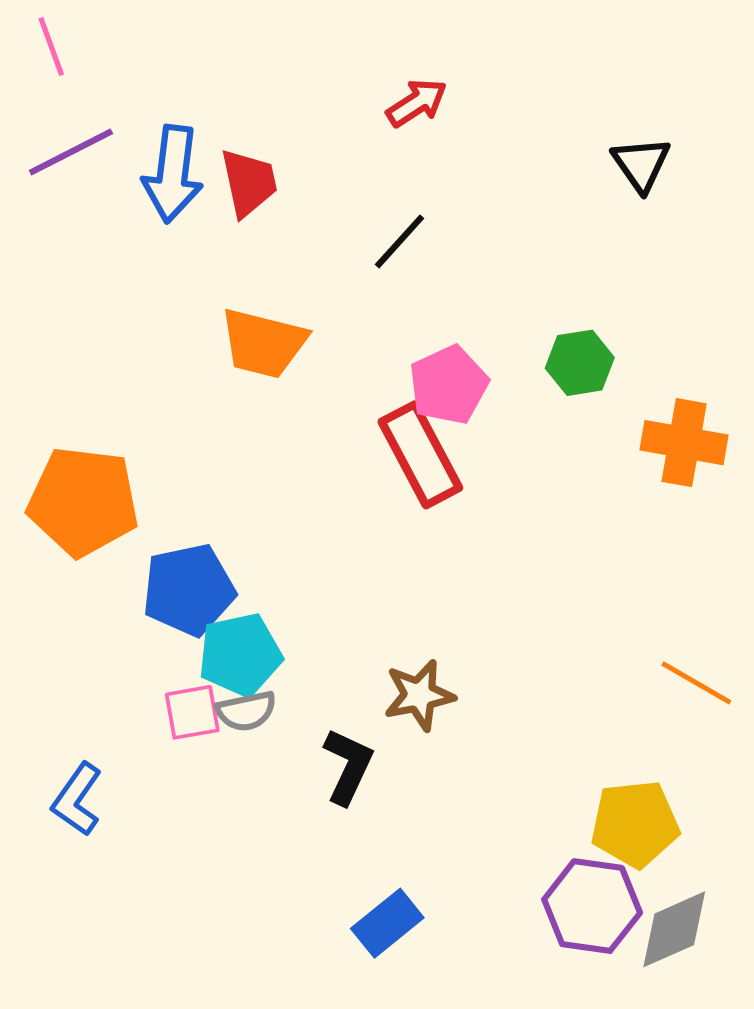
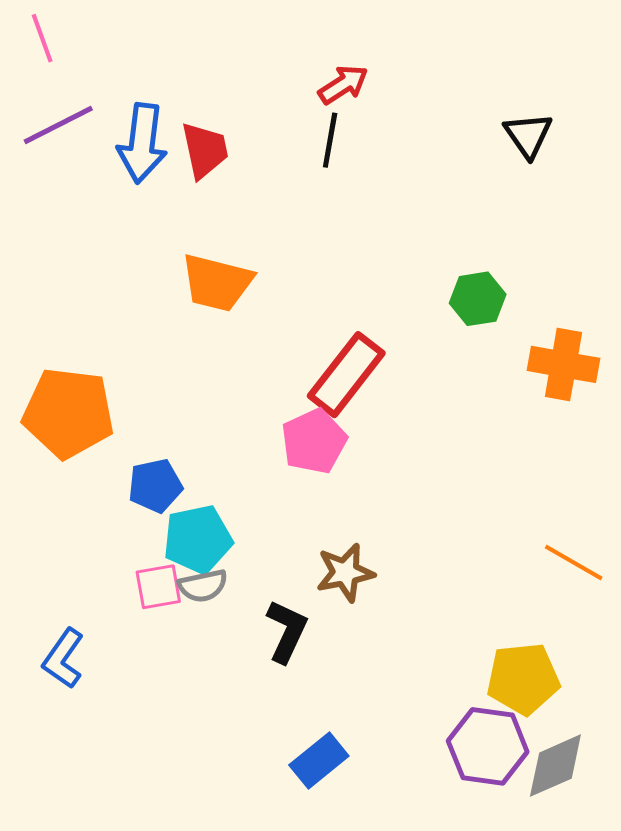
black line: (400, 241) -> (330, 140), moved, turned -32
pink pentagon: (449, 385) -> (314, 441), moved
red rectangle: (420, 455) -> (346, 375), turned 66
blue pentagon: (189, 590) -> (155, 486), size x0.7

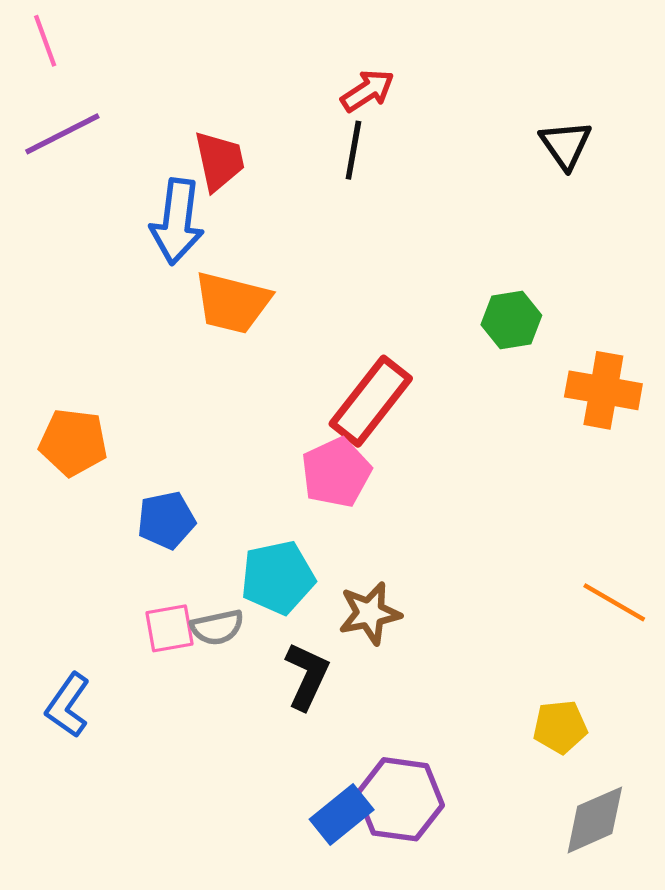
blue arrow: (142, 143) -> (177, 222), moved
orange pentagon: (68, 413) -> (73, 442), size x0.7
cyan pentagon: (198, 539) -> (278, 578), moved
yellow pentagon: (523, 679) -> (560, 727), size x0.7
purple hexagon: (488, 746) -> (400, 799), moved

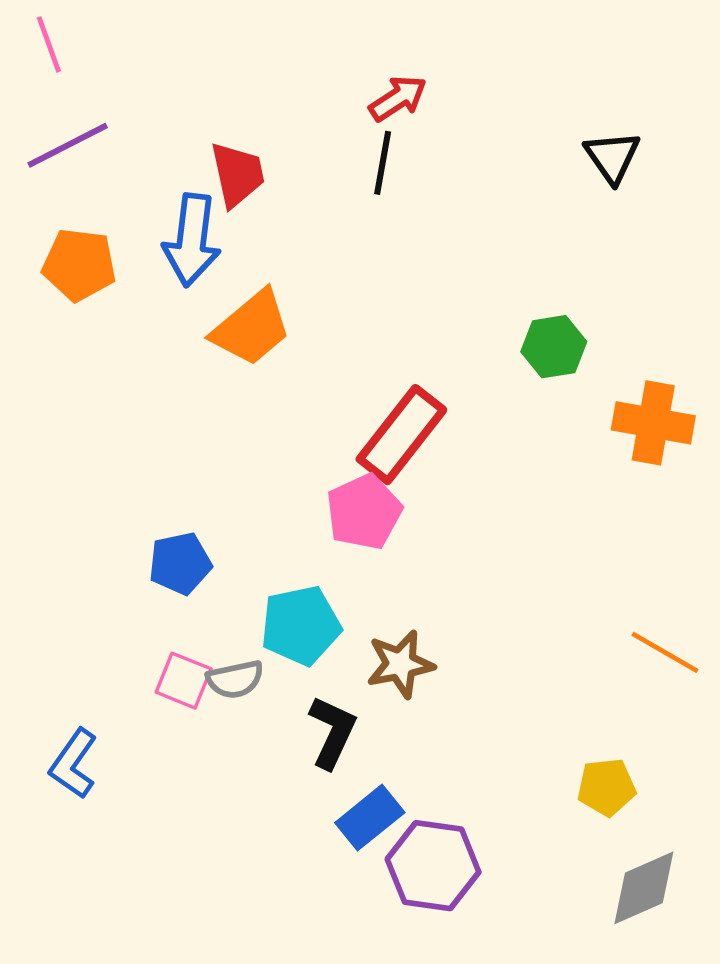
orange trapezoid: (232, 303) -> (251, 328), turned -54
orange pentagon: (73, 442) -> (79, 265), moved
pink square: (170, 628) -> (184, 681), turned 32
blue rectangle: (342, 815) -> (370, 818), moved

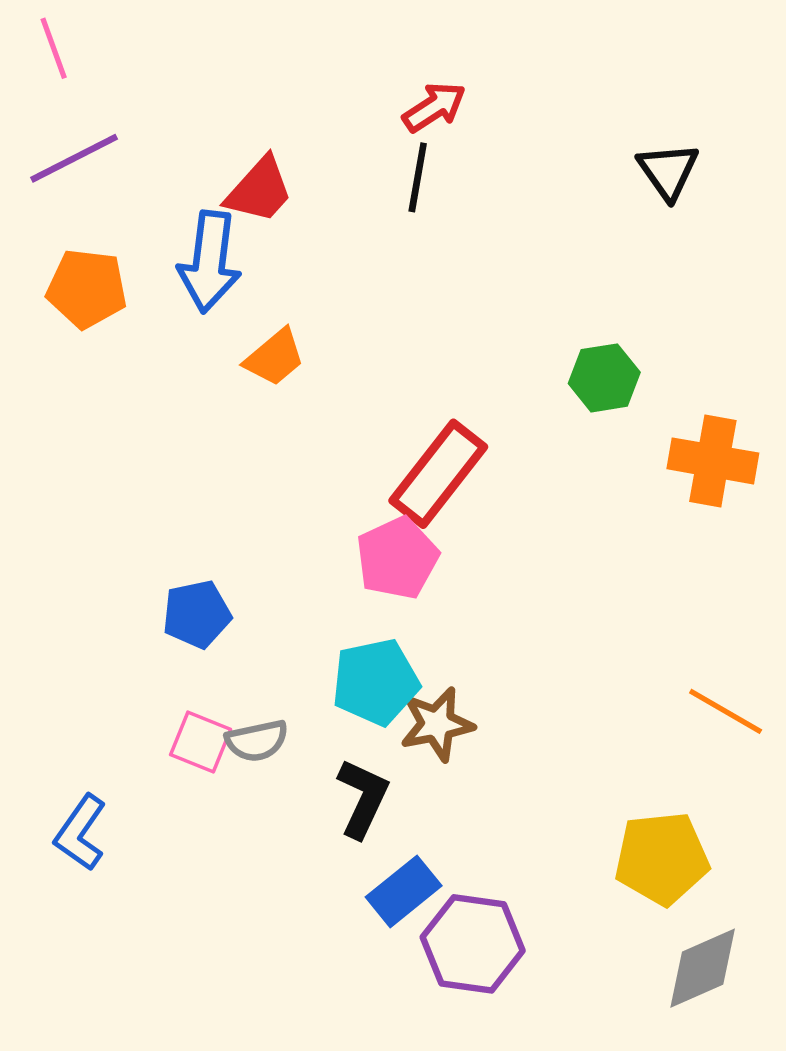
red trapezoid: (237, 174) -> (259, 190), turned 54
orange trapezoid: (251, 328) -> (275, 357), size x0.7
cyan pentagon: (301, 625) -> (376, 682), moved
yellow pentagon: (606, 787) -> (662, 858), size x1.5

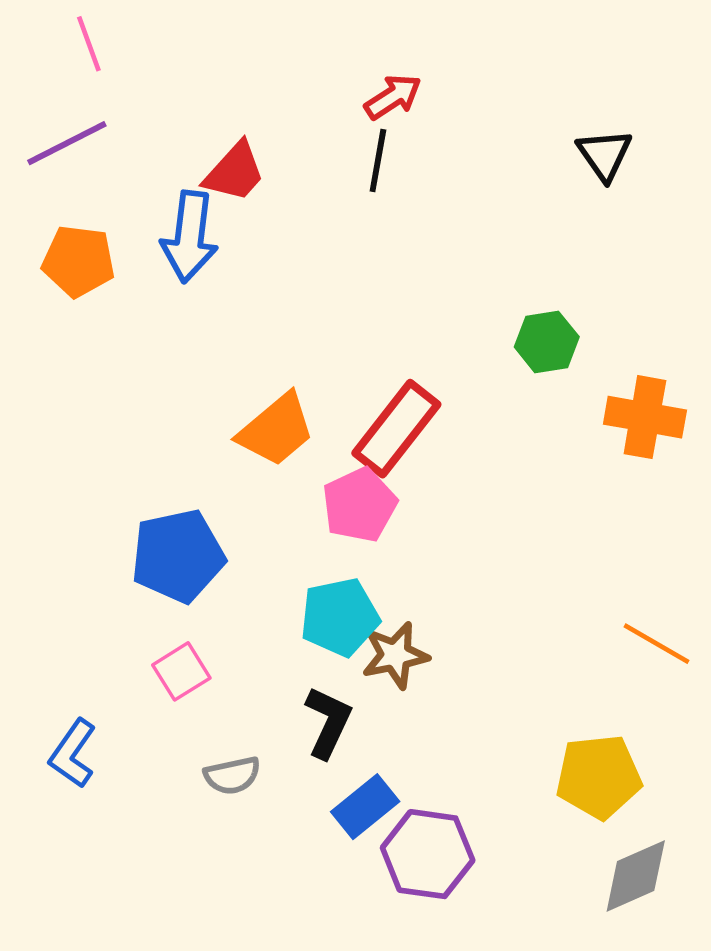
pink line: (54, 48) -> (89, 44), moved
orange trapezoid: (275, 357) -> (276, 430), moved, size x1.4
blue pentagon: (197, 614) -> (178, 556), size x1.5
gray semicircle: (257, 741) -> (232, 775), moved
pink square: (201, 742) -> (181, 671), turned 36

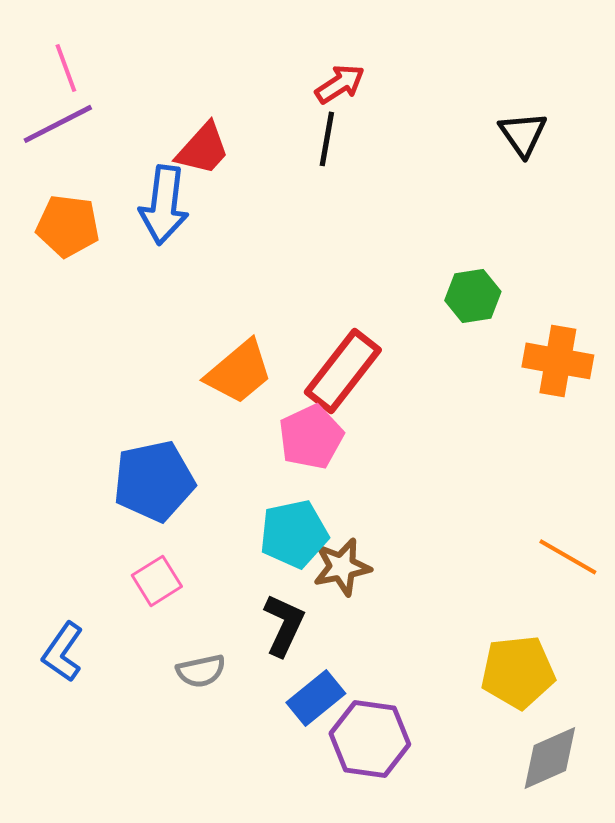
pink line: (89, 44) -> (66, 68), moved

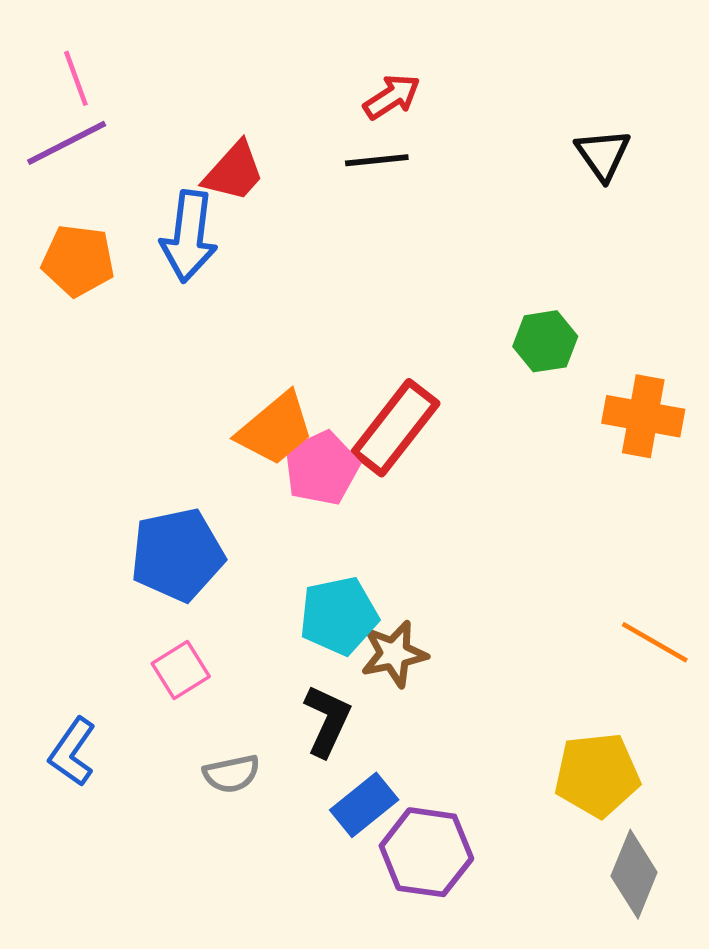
black line: (327, 139) -> (377, 160), turned 74
pink pentagon: (311, 437) -> (321, 468), moved
gray diamond: (550, 758) -> (634, 874), turned -44

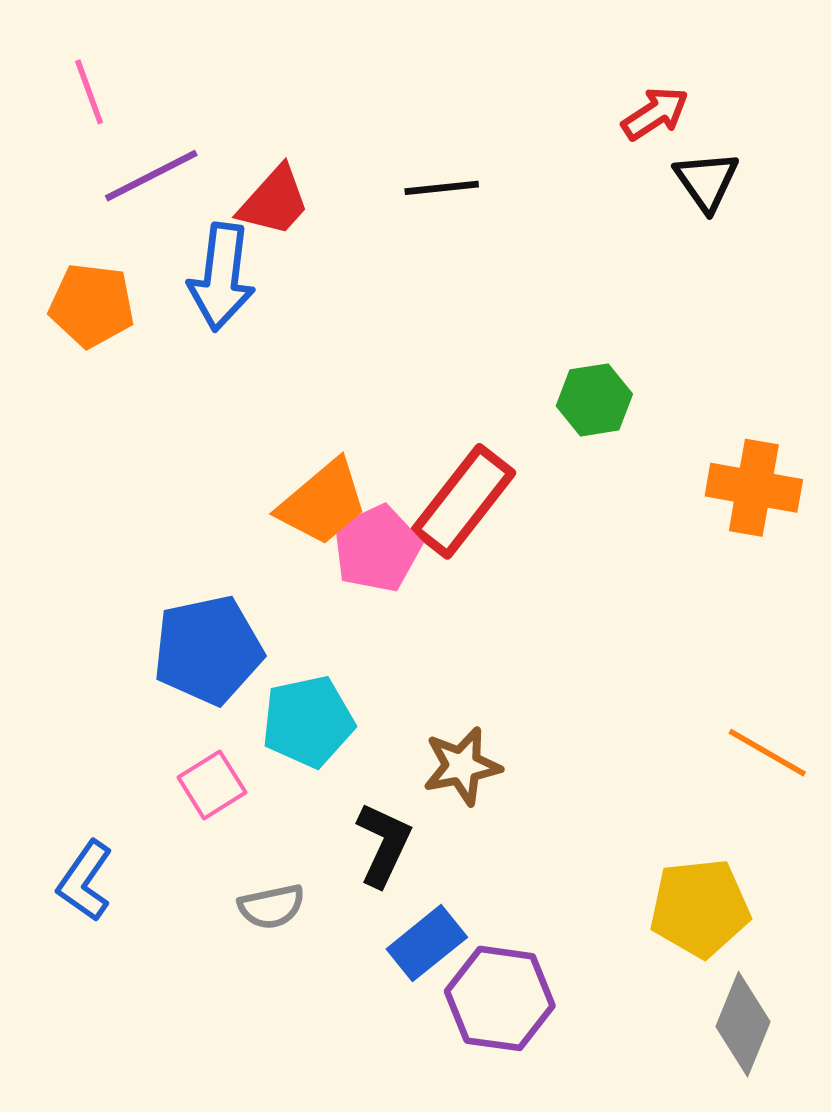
red arrow: (392, 97) -> (655, 113), moved
purple line: (67, 143) -> (151, 176), moved
green hexagon: (545, 341) -> (594, 400), moved
cyan pentagon: (339, 616) -> (308, 721), moved

